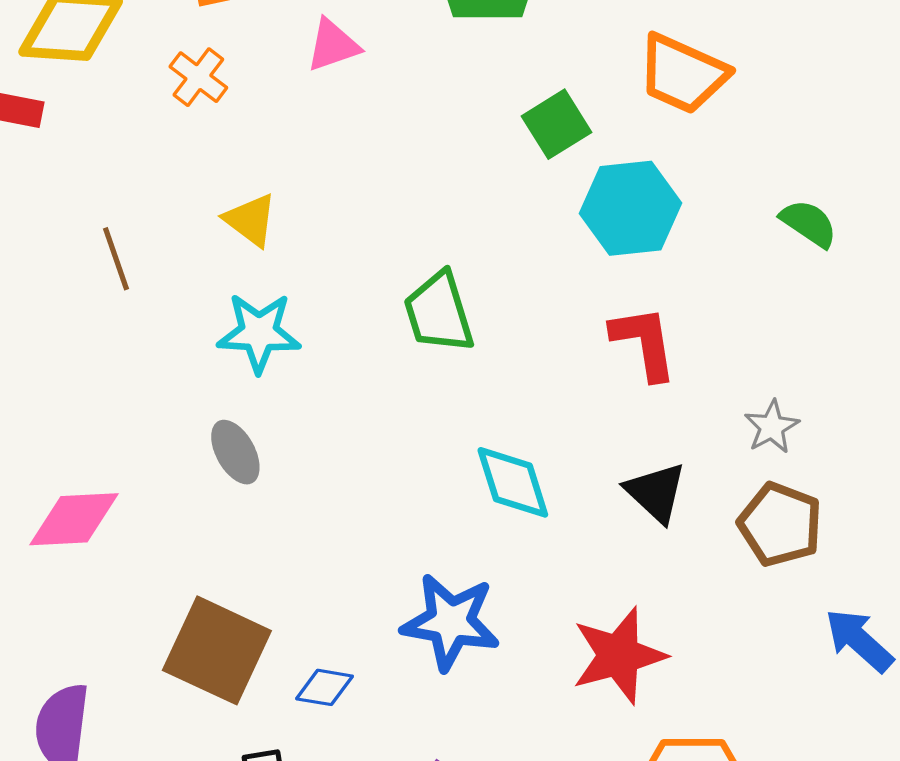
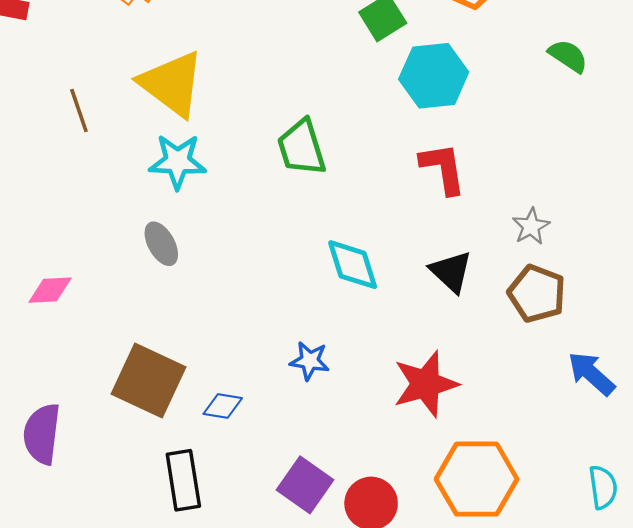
yellow triangle: (251, 220) -> (172, 84), size x1.8
green semicircle: (809, 223) -> (568, 56), moved
pink diamond: (74, 519) -> (50, 290), size x0.7
blue star: (451, 622) -> (310, 361), size x0.6

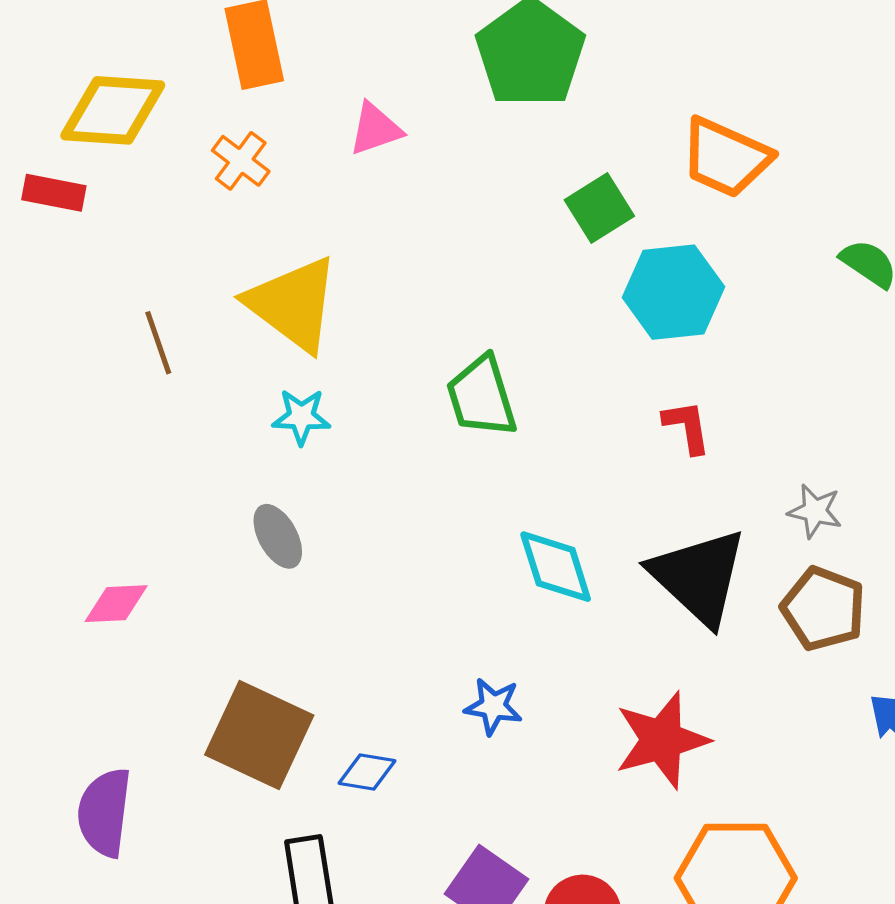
cyan star: (178, 161) -> (301, 417), size x0.7
red L-shape: (443, 168) -> (687, 427), size x0.7
gray star: (531, 226) -> (815, 511), turned -30
black triangle: (451, 272) -> (699, 577), size x1.6

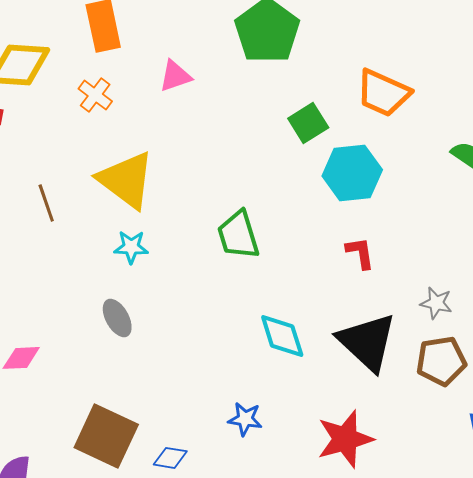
brown pentagon: (823, 609) -> (441, 361), turned -30

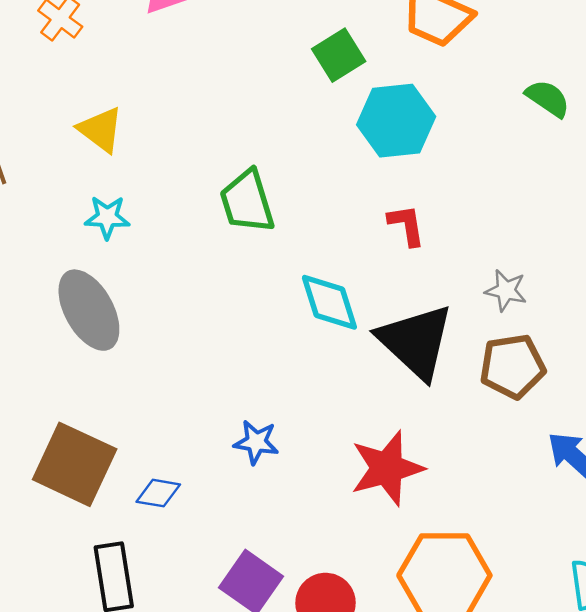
yellow triangle: (126, 180) -> (101, 130), size x0.6
gray ellipse: (117, 318) -> (89, 310), size x1.6
cyan diamond: (282, 336) -> (329, 302), moved

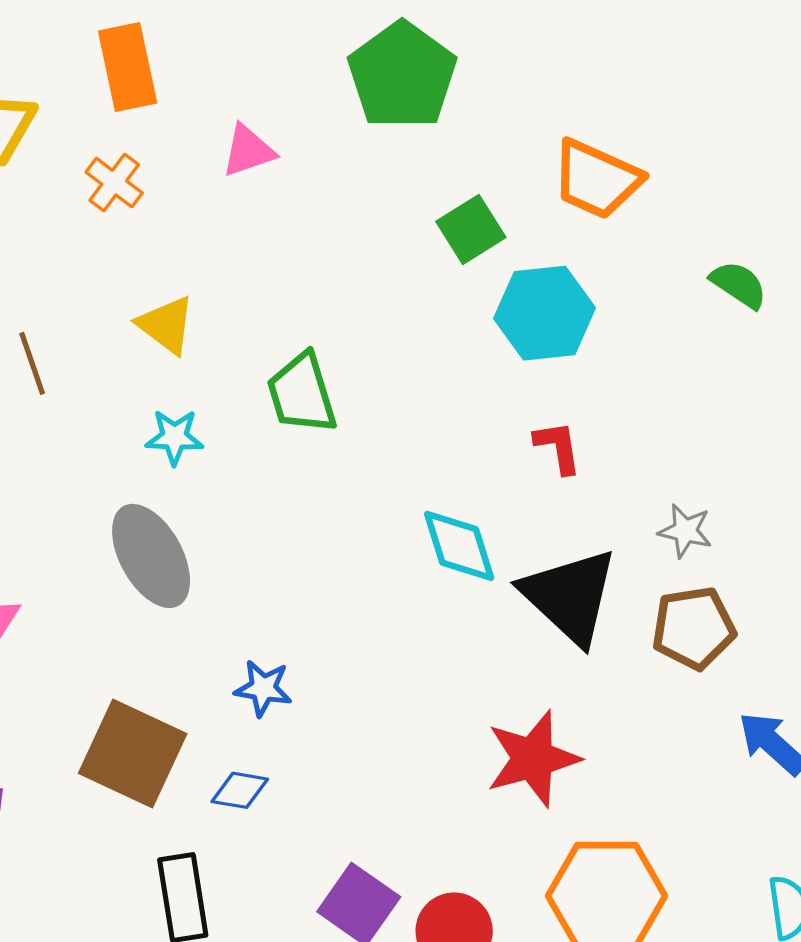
green trapezoid: (247, 202) -> (302, 394), moved
blue star: (256, 442) -> (263, 688), moved

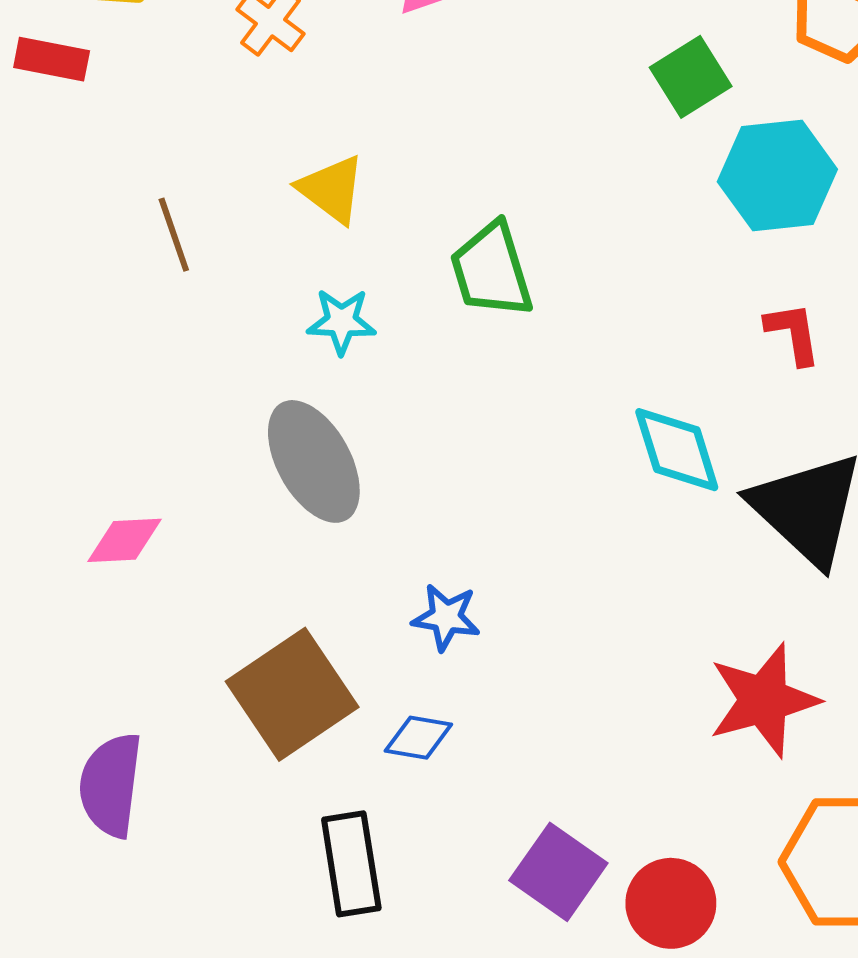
brown square: (133, 754) -> (292, 694), turned 31

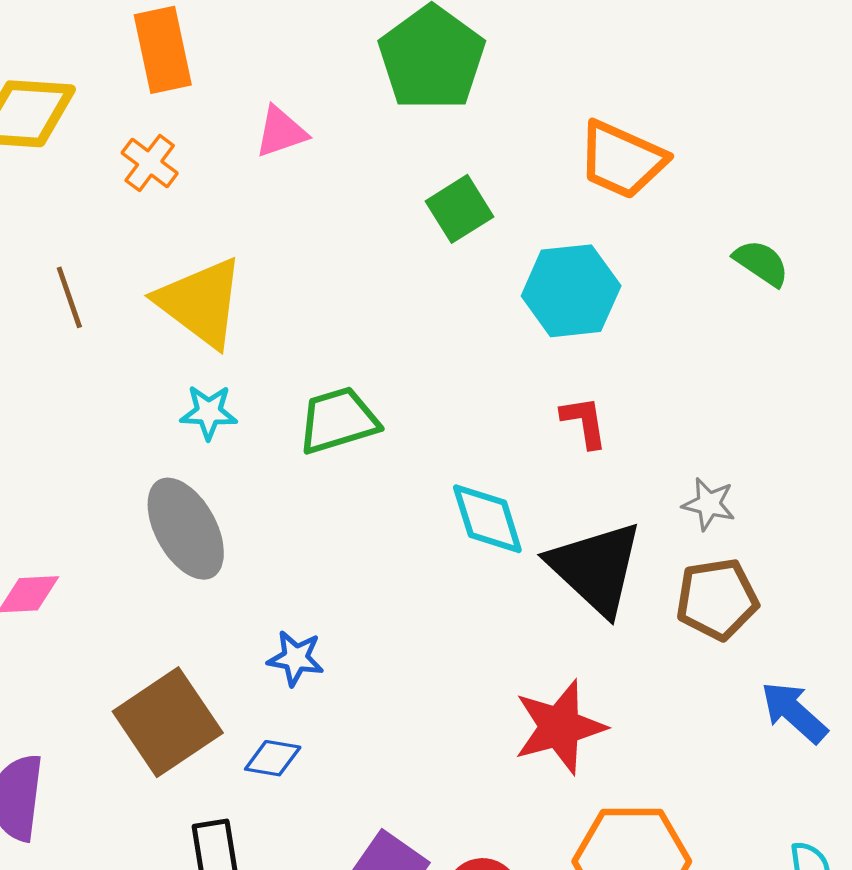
green square: (691, 77) -> (460, 209), moved
yellow triangle: (332, 189) -> (200, 302), size x1.6
brown line: (174, 235) -> (69, 297), moved
green trapezoid: (491, 270) -> (338, 420), moved, turned 90

